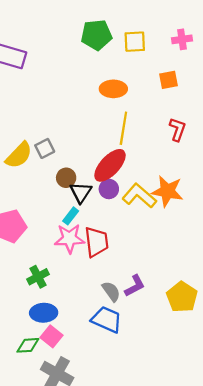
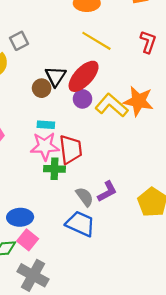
yellow line: (123, 128) -> (96, 41), turned -68
gray square: (45, 148) -> (19, 41), moved
black triangle: (81, 192) -> (56, 76), moved
cyan rectangle: (71, 216) -> (46, 125), turned 56
green cross: (38, 277) -> (54, 169), moved, turned 30

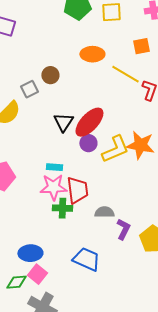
yellow line: (96, 41) -> (125, 74), moved
brown circle: (42, 88) -> (50, 75), moved
yellow L-shape: (112, 105) -> (115, 149), turned 116
purple L-shape: (107, 191) -> (123, 229), moved, turned -35
gray semicircle: (85, 197) -> (104, 212), moved, turned -54

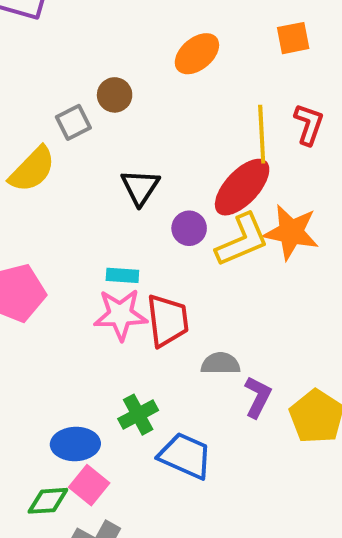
orange ellipse: (92, 54) -> (197, 54), turned -40
yellow line: (125, 74) -> (262, 134), moved, turned 56
red ellipse: (89, 122) -> (242, 187), moved
green cross: (62, 208) -> (138, 415), moved, turned -30

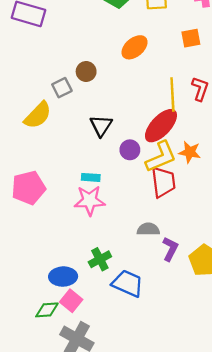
orange star: (291, 232) -> (190, 152), size x0.7
red trapezoid: (168, 320) -> (163, 182), moved

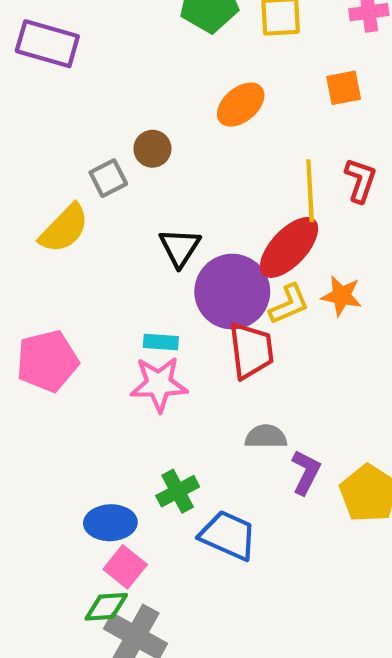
purple circle: (130, 150) -> (232, 292), size x2.0
yellow L-shape: (161, 157) -> (289, 304), size x0.7
red trapezoid: (163, 182) -> (251, 350), moved
green diamond: (47, 310) -> (106, 607), moved

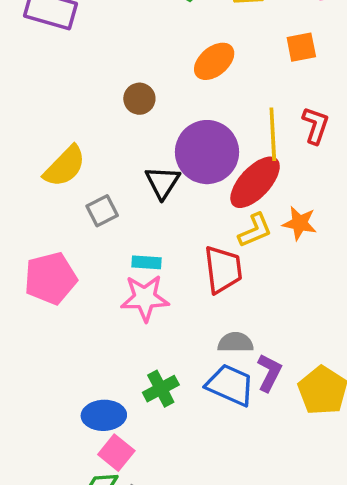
gray square: (108, 178) -> (102, 211), moved
purple circle: (232, 292) -> (207, 152), moved
blue trapezoid: (228, 535) -> (230, 385), moved

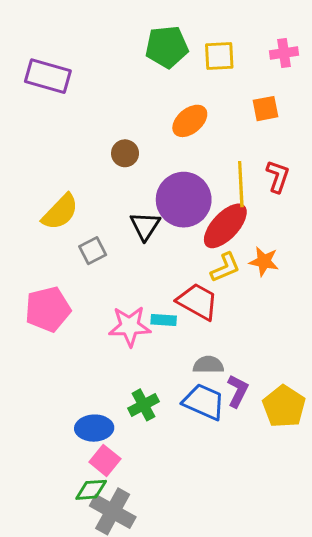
cyan rectangle: (147, 262) -> (164, 320), moved
red trapezoid: (223, 269) -> (198, 301), turned -54

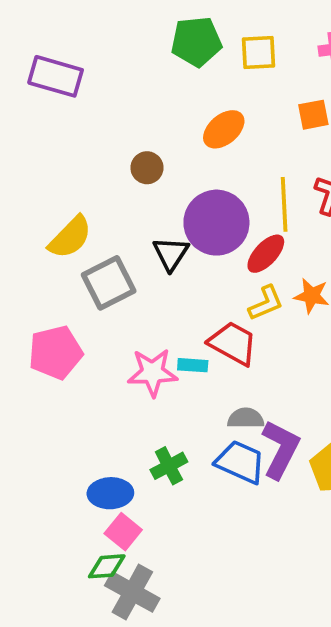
red ellipse: (225, 226) -> (266, 254), size x0.7
gray square: (93, 251) -> (109, 283), size x1.6
purple L-shape: (238, 391) -> (280, 449), size x1.5

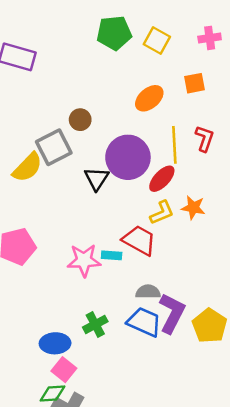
yellow square: (259, 53) -> (157, 40), turned 32
orange ellipse: (224, 129) -> (149, 98), moved
gray square: (109, 283) -> (54, 147), moved

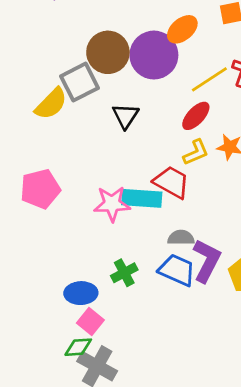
brown circle: (80, 120) -> (108, 52), size x1.8
yellow line: (174, 145) -> (209, 79), turned 60
purple circle: (128, 157) -> (154, 55), moved
cyan rectangle: (112, 255) -> (142, 198), size x1.8

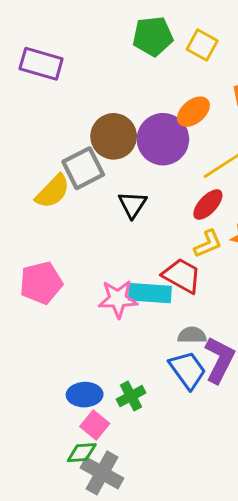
blue trapezoid: (177, 270) -> (188, 370), turned 30
green cross: (124, 273) -> (131, 396), moved

